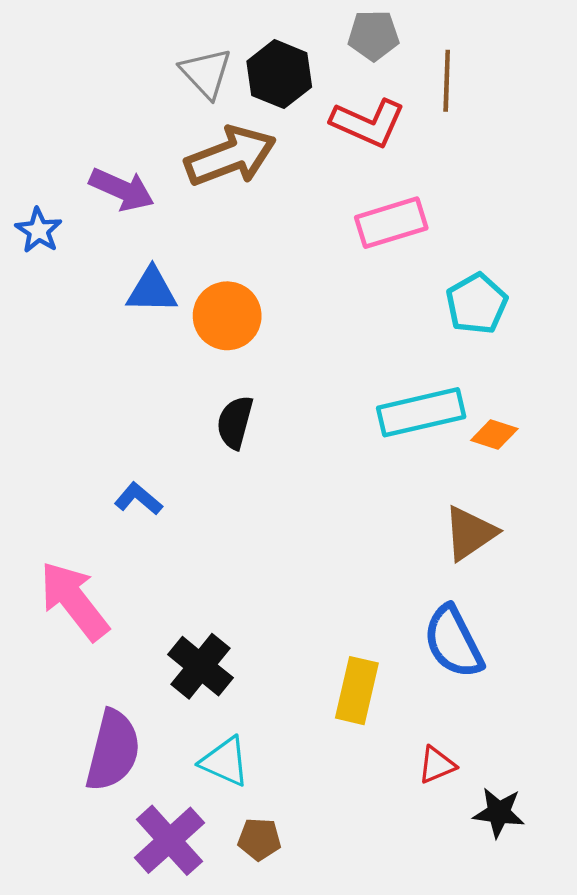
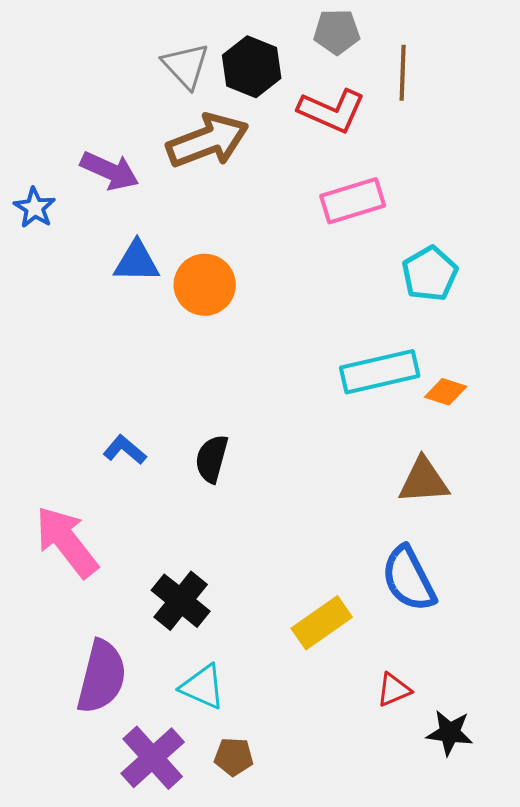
black semicircle: (235, 422) -> (212, 459), moved
brown triangle: (470, 533) -> (424, 481), turned 30
yellow rectangle: (357, 691) -> (322, 623), turned 42

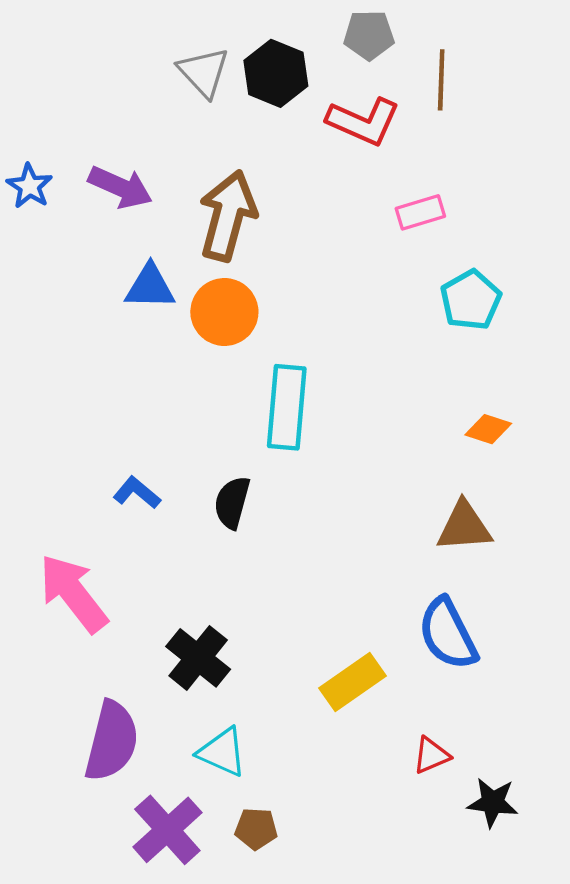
brown arrow: (208, 141) -> (228, 216), moved, turned -54
pink rectangle: (353, 201) -> (420, 212), moved, size x0.7
blue star: (35, 208) -> (30, 186), moved
cyan rectangle: (380, 372) -> (287, 407), moved, turned -72

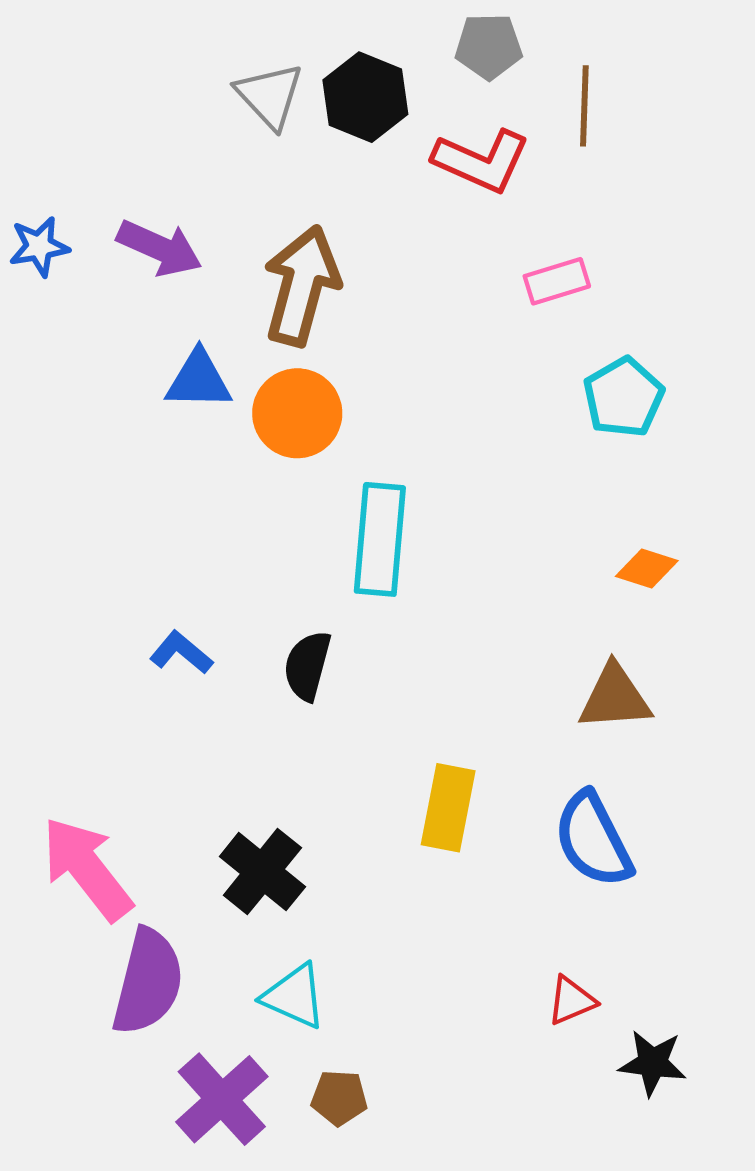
blue star: (30, 186) -> (39, 247), turned 30
pink arrow: (73, 593) -> (87, 869), moved
yellow rectangle: (352, 682) -> (448, 808), moved, turned -44

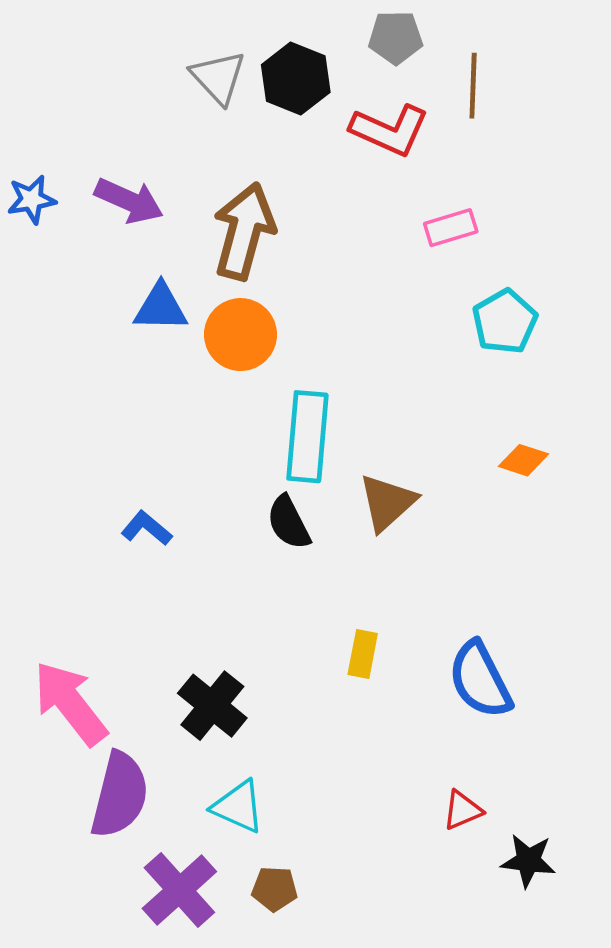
black semicircle: (307, 666) -> (289, 522), moved, turned -42
brown triangle: (615, 698) -> (387, 502), moved, turned -38
yellow rectangle: (448, 808) -> (363, 654), size x0.7

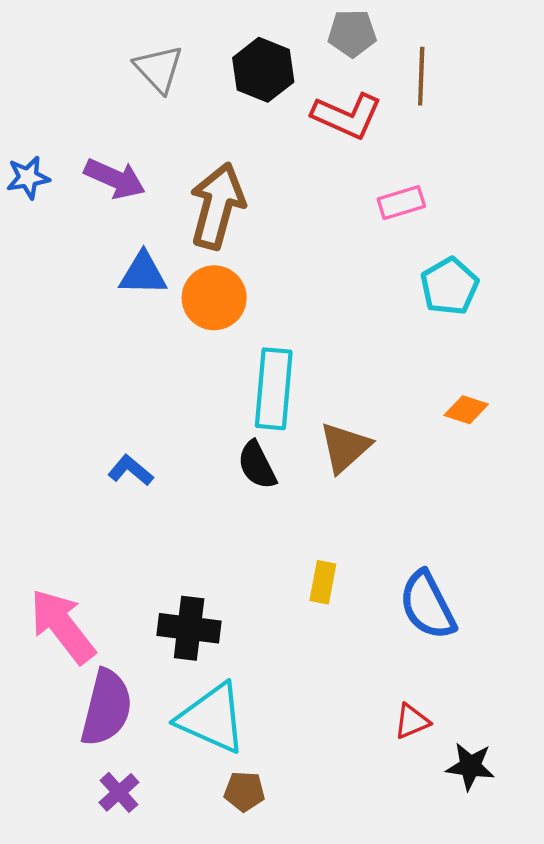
gray triangle: (218, 77) -> (159, 69), moved
black cross: (212, 706) -> (189, 628), turned -32
cyan triangle: (238, 807) -> (212, 718), size x1.5
purple cross: (179, 890) -> (119, 792), moved, size x0.6

